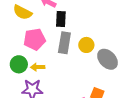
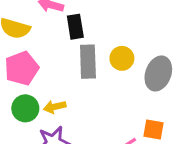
pink pentagon: (35, 39) -> (22, 68), moved
gray ellipse: (108, 59) -> (158, 73), turned 75

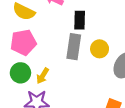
black rectangle: (75, 27) -> (80, 20), moved
yellow arrow: (55, 107) -> (43, 76), turned -56

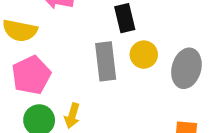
black rectangle: (80, 20) -> (125, 18), moved

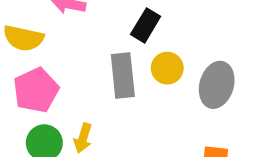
black rectangle: (125, 18) -> (146, 25), turned 44

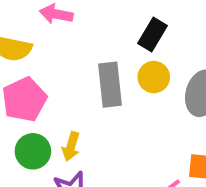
black rectangle: (146, 25) -> (152, 35), moved

